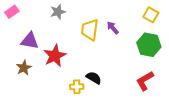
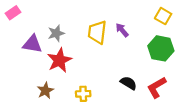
gray star: (58, 12) -> (56, 33), moved
brown star: (24, 68) -> (45, 91), moved
black semicircle: (94, 78) -> (129, 83), moved

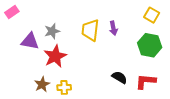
purple arrow: (122, 30) -> (113, 28), turned -152
red L-shape: (157, 87) -> (146, 81), turned 35
yellow cross: (83, 94) -> (64, 87), moved

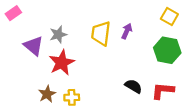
purple arrow: (113, 28) -> (127, 31), turned -144
purple triangle: (30, 41) -> (34, 46), turned 30

